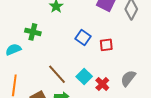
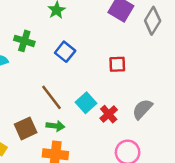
blue square: (83, 38) -> (65, 52), moved

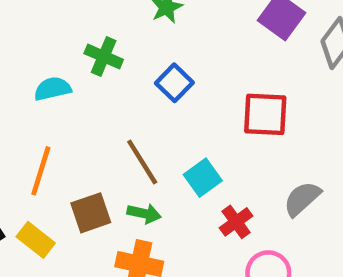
red square: (117, 64) -> (265, 114), size x1.5
red cross: (109, 114) -> (236, 222), moved

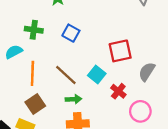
red square: (265, 114) -> (120, 51), moved
orange line: (41, 171) -> (32, 73), moved
brown square: (91, 213) -> (35, 104), moved

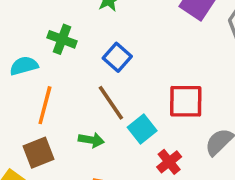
brown line: (66, 75) -> (111, 103), moved
green arrow: (74, 99) -> (91, 140), moved

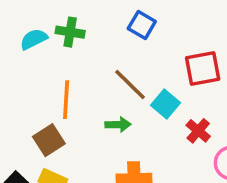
blue square: (117, 57) -> (142, 25), moved
cyan semicircle: (24, 66) -> (34, 39), moved
brown square: (38, 153) -> (49, 140), moved

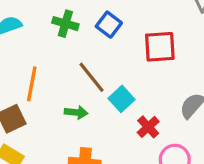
green cross: (70, 32) -> (65, 24), moved
red square: (203, 69) -> (160, 47), moved

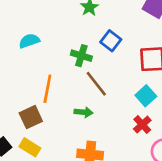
green cross: (65, 24) -> (81, 56), moved
cyan square: (122, 99) -> (146, 96), moved

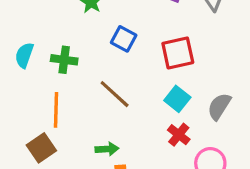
cyan semicircle: (29, 41) -> (24, 55), turned -42
green cross: (81, 56) -> (64, 60), moved
green arrow: (84, 112) -> (107, 149), moved

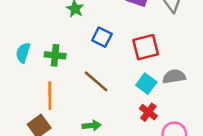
gray semicircle: (219, 106) -> (174, 77), moved, turned 50

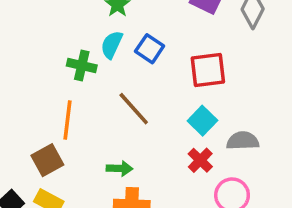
cyan semicircle: (23, 53) -> (112, 45), moved
gray semicircle: (174, 77) -> (243, 141), moved

